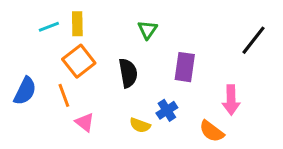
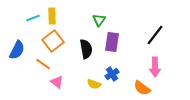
black line: (253, 40) -> (155, 35), moved
purple rectangle: (185, 67) -> (112, 42), moved
blue semicircle: (25, 91) -> (17, 50), moved
orange line: (64, 95) -> (43, 64), turned -35

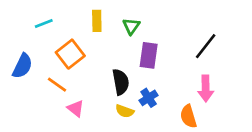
yellow rectangle: (52, 16) -> (97, 21), moved
black semicircle: (86, 49) -> (121, 82), moved
orange semicircle: (142, 88) -> (188, 116), turned 36

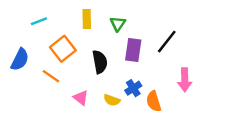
black line: (206, 46) -> (167, 42), moved
black semicircle: (121, 82) -> (100, 62), moved
pink triangle: (76, 108) -> (81, 98), moved
orange semicircle: (188, 116) -> (154, 101), moved

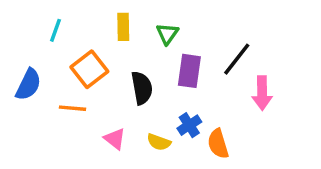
cyan line: (39, 21) -> (56, 30), turned -49
orange line: (51, 76) -> (72, 108), turned -30
pink arrow: (185, 80) -> (262, 93), moved

